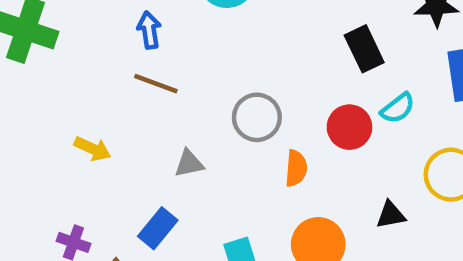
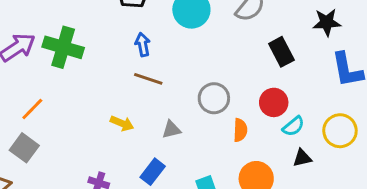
cyan semicircle: (398, 108) -> (293, 126), moved
yellow arrow: (92, 149) -> (122, 123), moved

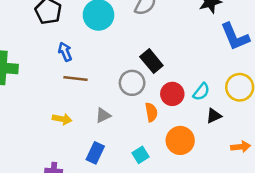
black rectangle: (281, 52) -> (151, 61), moved
red circle: (274, 102) -> (172, 94), moved
orange semicircle: (240, 130) -> (151, 112), moved

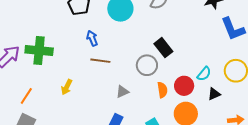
red circle: (172, 94) -> (184, 86), moved
yellow arrow: (62, 119) -> (67, 87), moved, turned 105

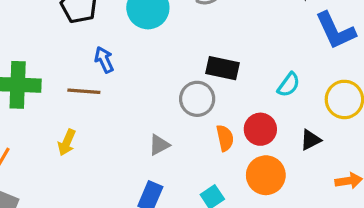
black rectangle: (163, 48) -> (222, 68), turned -36
brown line: (100, 61) -> (84, 91), moved
cyan semicircle: (204, 74) -> (289, 85), moved

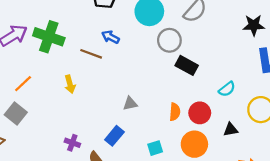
blue arrow: (104, 60) -> (110, 37), turned -54
gray circle: (197, 99) -> (169, 40), moved
yellow arrow: (67, 142) -> (70, 84), turned -54

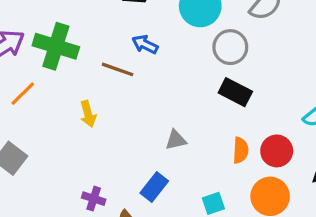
black rectangle: (187, 65) -> (235, 92), moved
orange line: (23, 84) -> (23, 94), moved

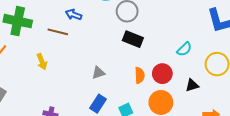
blue rectangle: (154, 187) -> (98, 104), moved

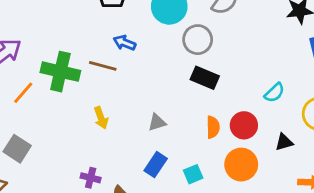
green cross: (18, 21) -> (60, 72), moved
yellow arrow: (42, 62) -> (101, 118), moved

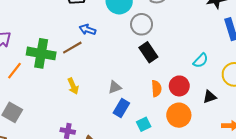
brown line: (103, 66) -> (72, 48), turned -42
black rectangle: (205, 78) -> (148, 52), turned 36
blue rectangle: (156, 165) -> (121, 108), moved

